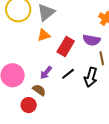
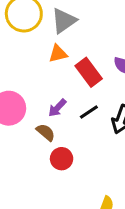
red rectangle: (66, 46) -> (89, 72), turned -72
red circle: (29, 105) -> (62, 159), moved

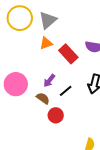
black line: (89, 112) -> (66, 91), moved

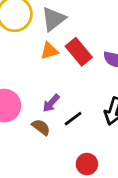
red rectangle: (68, 54) -> (79, 52), moved
red circle: (56, 115) -> (87, 164), moved

